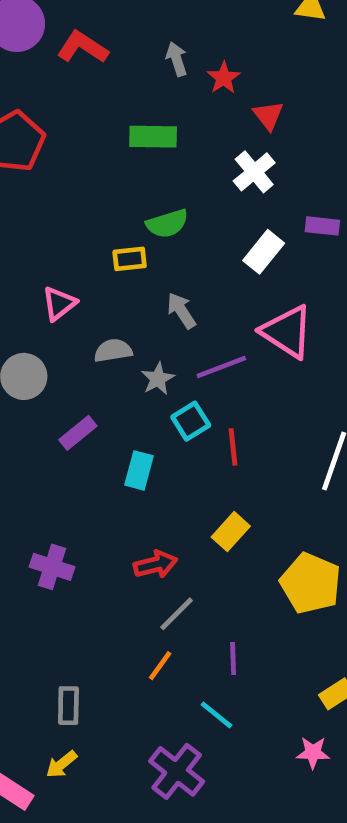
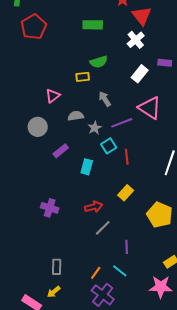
red triangle: (268, 115) -> (142, 16), size x1.5
orange line: (160, 666) -> (96, 273), moved
pink star: (313, 753) -> (161, 287), size x1.6

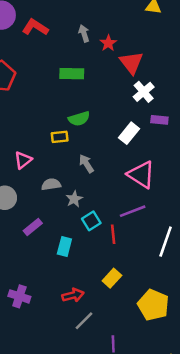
white cross: (136, 40) -> (144, 92), moved
purple line: (122, 123) -> (133, 211), moved

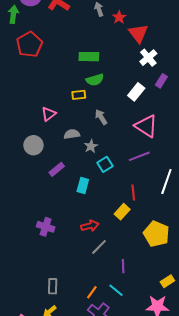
green rectangle: (72, 74) -> (89, 57), moved
purple rectangle: (159, 120) -> (161, 81), turned -64
red line: (113, 234) -> (133, 193), moved

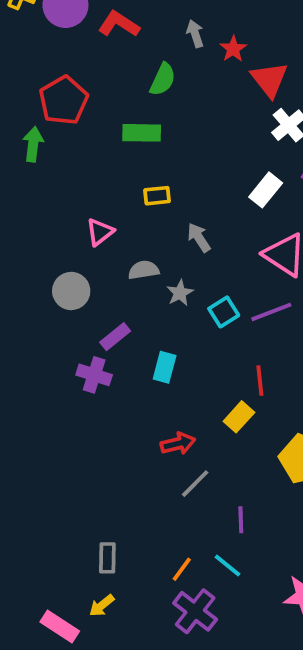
green arrow: (13, 14) -> (33, 144), moved
green rectangle: (89, 57) -> (142, 133), moved
green semicircle: (95, 80) -> (163, 79), moved, turned -48
cyan square: (105, 164) -> (224, 312), moved
purple cross: (46, 227) -> (94, 375), moved

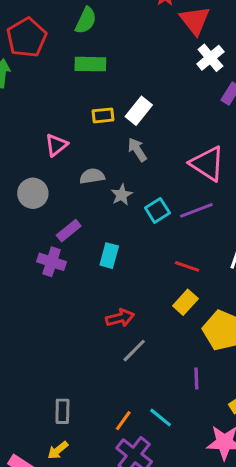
green semicircle: (163, 79) -> (86, 20), moved
white rectangle: (266, 190) -> (139, 111), moved
red line: (260, 381) -> (187, 266), turned -65
yellow rectangle: (239, 417) -> (185, 302), moved
purple line: (241, 520) -> (196, 379), moved

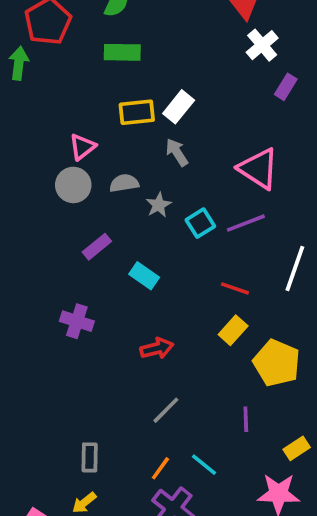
yellow rectangle: (103, 115) -> (137, 112), size x1.4
gray circle: (33, 193) -> (73, 185), moved
cyan rectangle: (109, 256) -> (144, 276), turned -70
purple cross: (52, 262) -> (77, 321), moved
gray line: (134, 351) -> (166, 410), moved

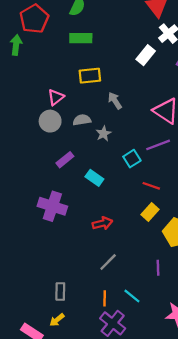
white rectangle: (179, 107) -> (146, 55), moved
cyan square: (200, 223) -> (132, 159), moved
purple cross: (77, 321) -> (52, 206), size x1.4
orange line: (160, 468) -> (105, 298), turned -35

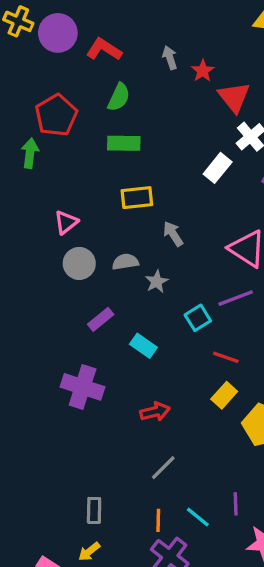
pink triangle: (56, 97) -> (66, 222), moved
purple line: (158, 268) -> (236, 504), moved

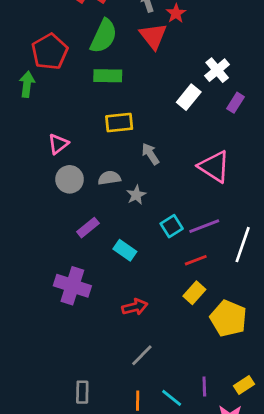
green semicircle: (119, 97) -> (104, 36), size x1.4
red triangle: (234, 97) -> (153, 36), moved
purple line: (236, 298) -> (204, 226), moved
red line: (226, 357) -> (196, 260), turned -40

